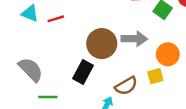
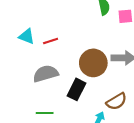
gray semicircle: (31, 69) -> (46, 74), moved, turned -60

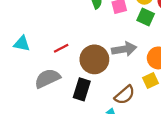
red line: (51, 41) -> (61, 48), moved

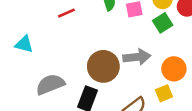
green square: (146, 17) -> (163, 23), turned 30
red line: (61, 48) -> (66, 13), moved

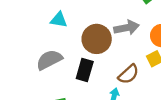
cyan triangle: (24, 44) -> (59, 20), moved

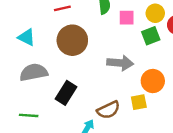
cyan triangle: (59, 20) -> (27, 37), moved
brown circle: (97, 39) -> (72, 40), moved

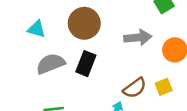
black rectangle: (66, 93) -> (86, 64), moved
yellow square: (139, 102) -> (164, 87), moved

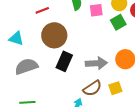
gray arrow: (138, 38) -> (96, 63), moved
black rectangle: (86, 64) -> (64, 61), moved

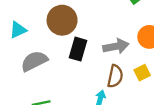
cyan triangle: (16, 38) -> (18, 30), turned -35
brown semicircle: (92, 88) -> (115, 76), turned -36

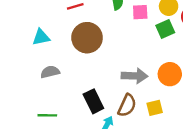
black rectangle: (78, 49) -> (93, 101), moved, turned -55
gray semicircle: (34, 61) -> (50, 72), size x0.7

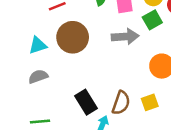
cyan triangle: (41, 37) -> (38, 45), moved
gray arrow: (134, 76) -> (125, 37), moved

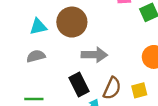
gray arrow: (125, 37) -> (94, 55), moved

